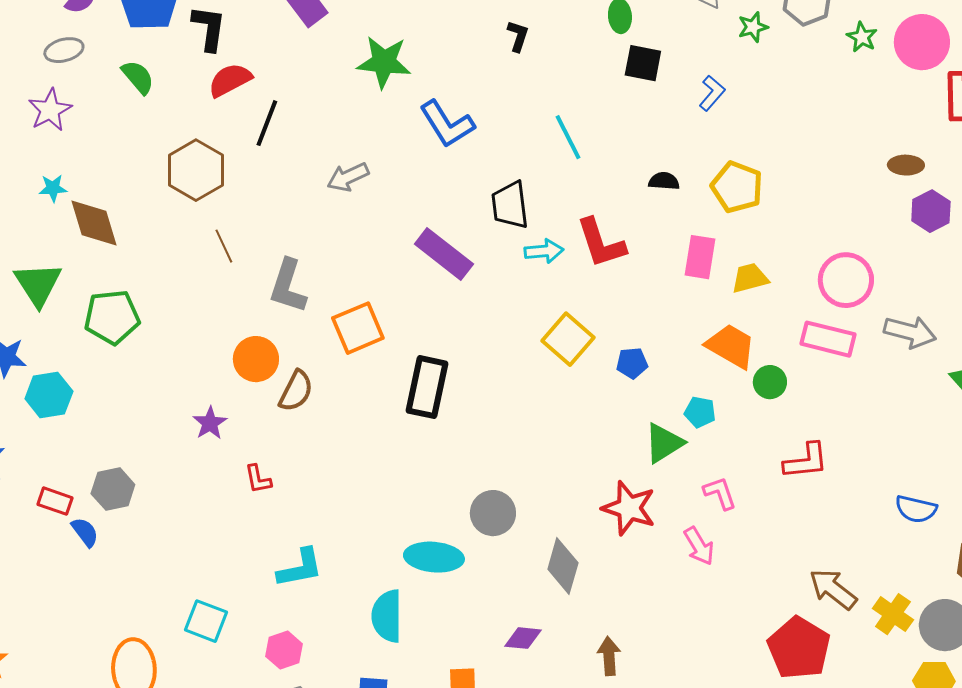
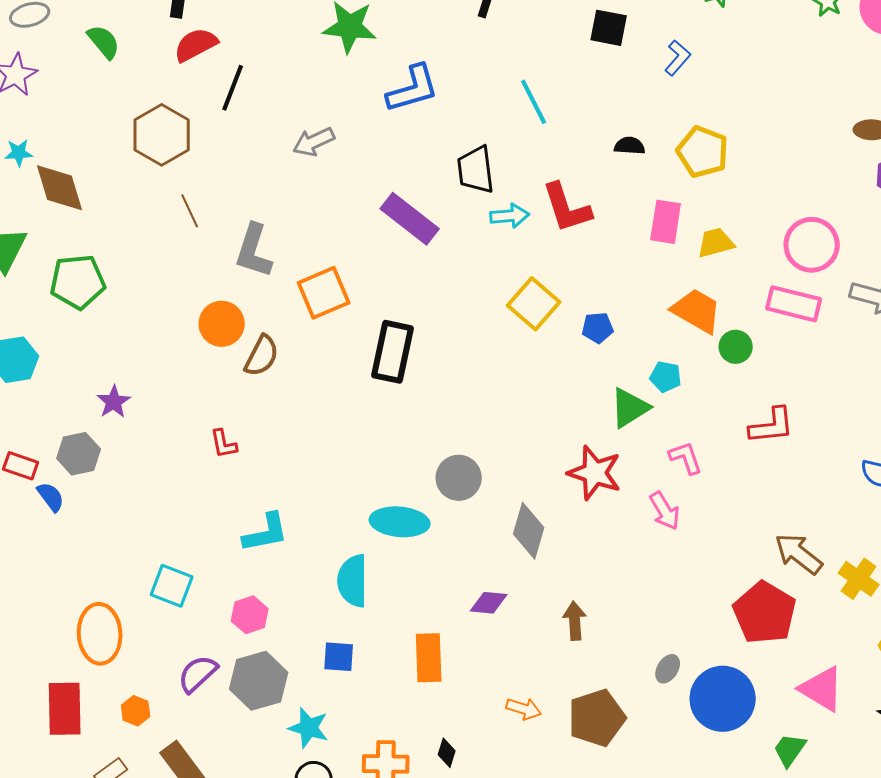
blue L-shape: (447, 124) -> (413, 89), turned -74
purple star: (210, 423) -> (114, 402), moved

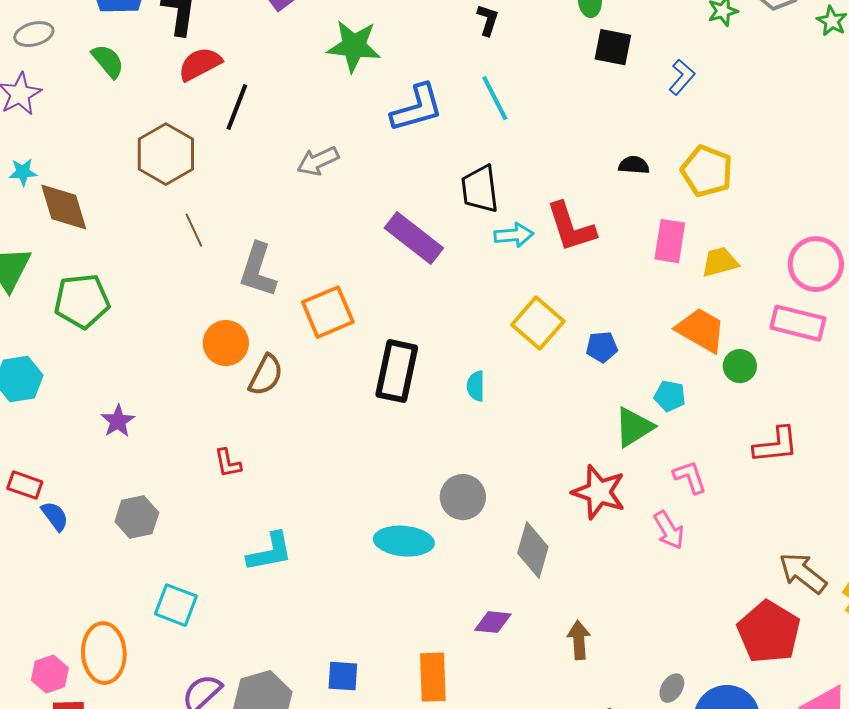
cyan line: (534, 102) -> (495, 98), moved
gray hexagon: (79, 454) -> (137, 517), moved
cyan semicircle: (353, 581) -> (476, 386), moved, size x0.6
pink hexagon: (250, 615) -> (50, 674), moved

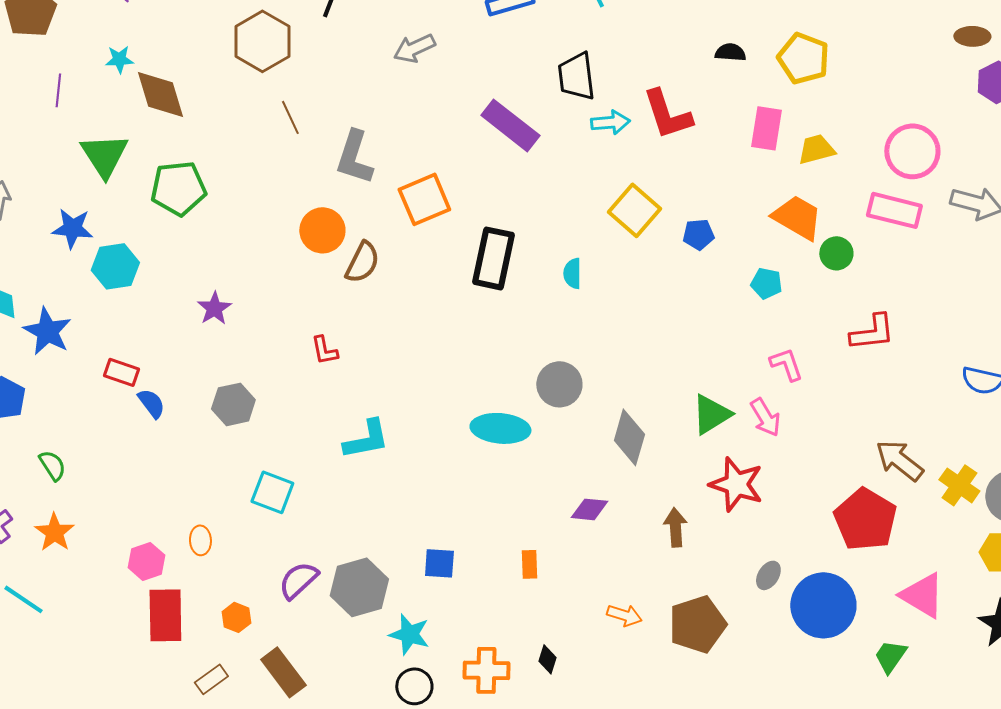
green triangle: (634, 427) -> (711, 414), moved
red star: (599, 492) -> (736, 484), moved
orange ellipse: (104, 653) -> (200, 540), size x0.5
orange rectangle: (433, 677) -> (529, 564), size x0.6

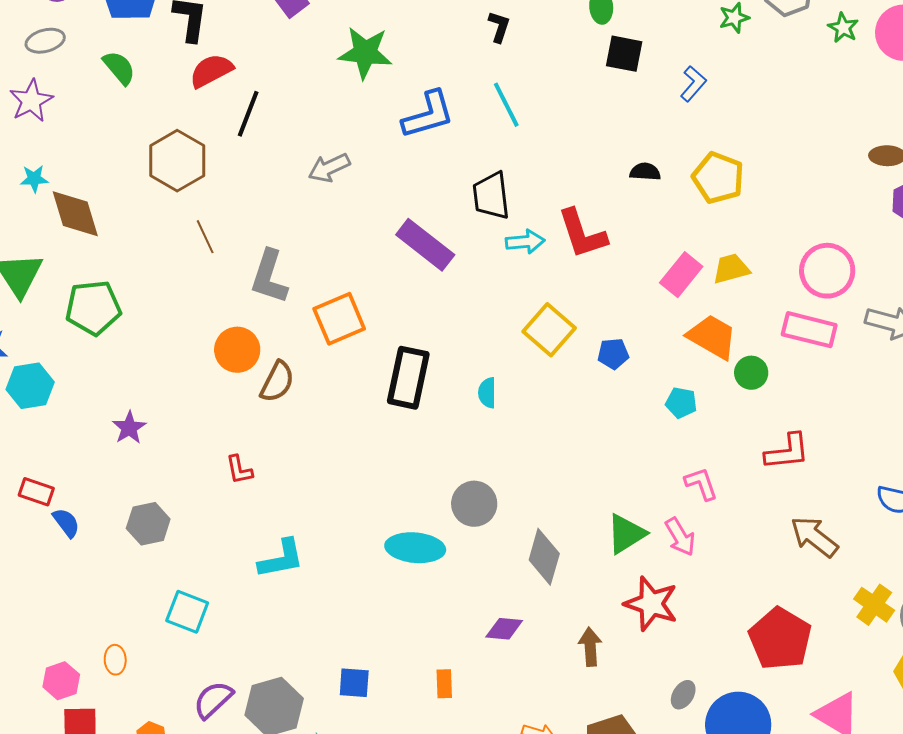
pink rectangle: (766, 128) -> (681, 275), moved, turned 30
brown arrow: (899, 460) -> (814, 537), moved

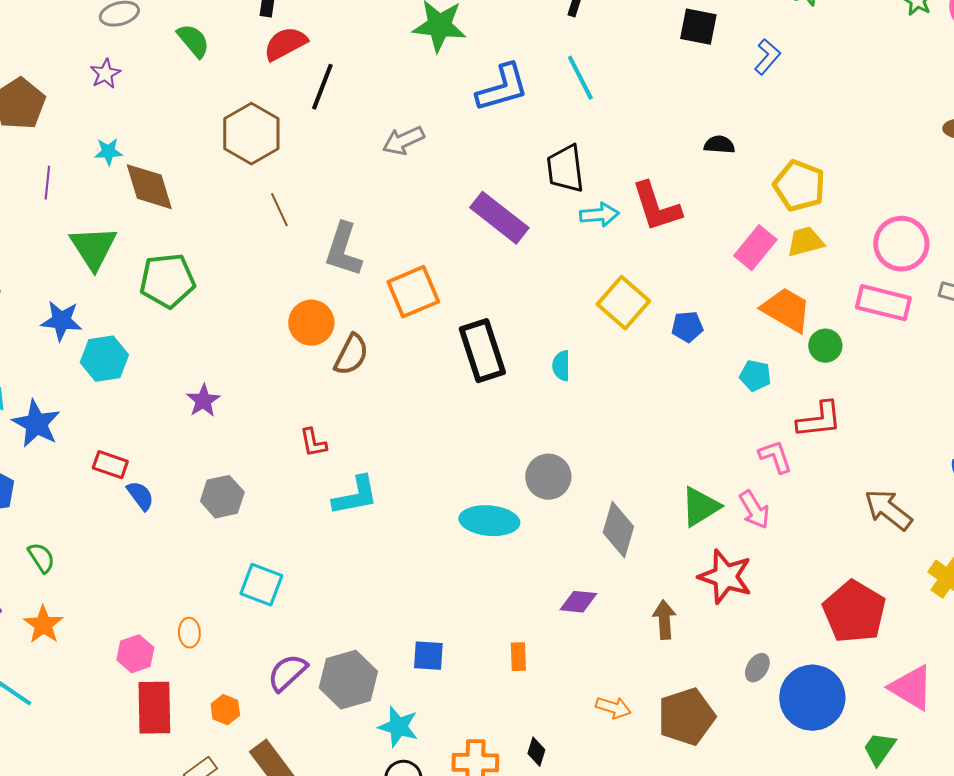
purple star: (31, 101) -> (105, 74), size x0.7
yellow pentagon: (718, 178) -> (799, 186), moved
black rectangle: (408, 378) -> (482, 351), turned -30
red L-shape: (787, 452) -> (819, 420), moved
cyan L-shape: (281, 559) -> (355, 496), moved

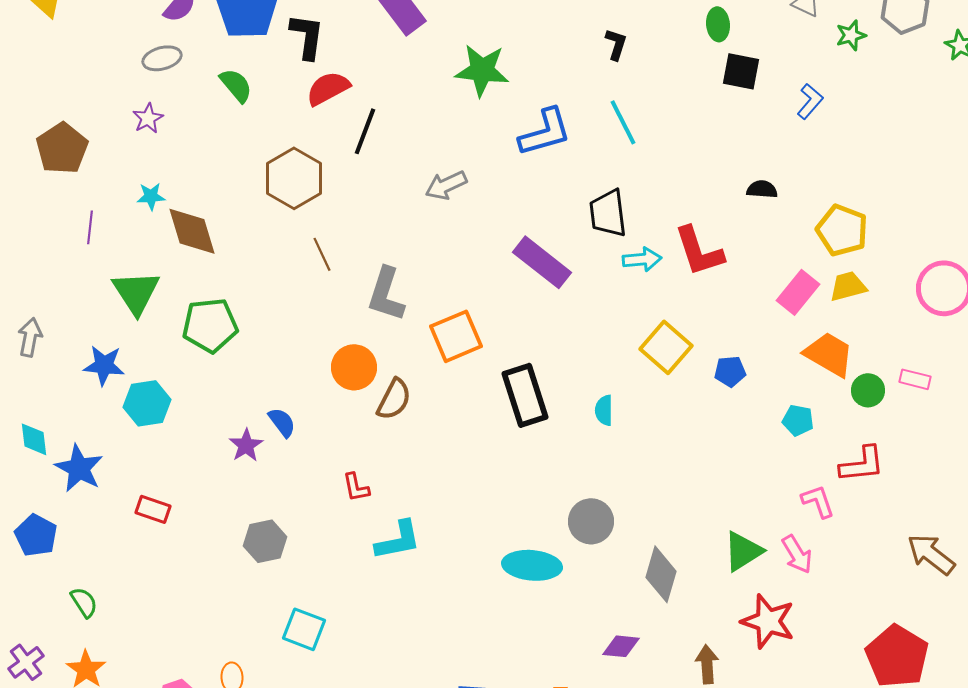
pink rectangle: (883, 303) -> (915, 379), moved, size x0.6
blue semicircle: (140, 496) -> (282, 422), moved

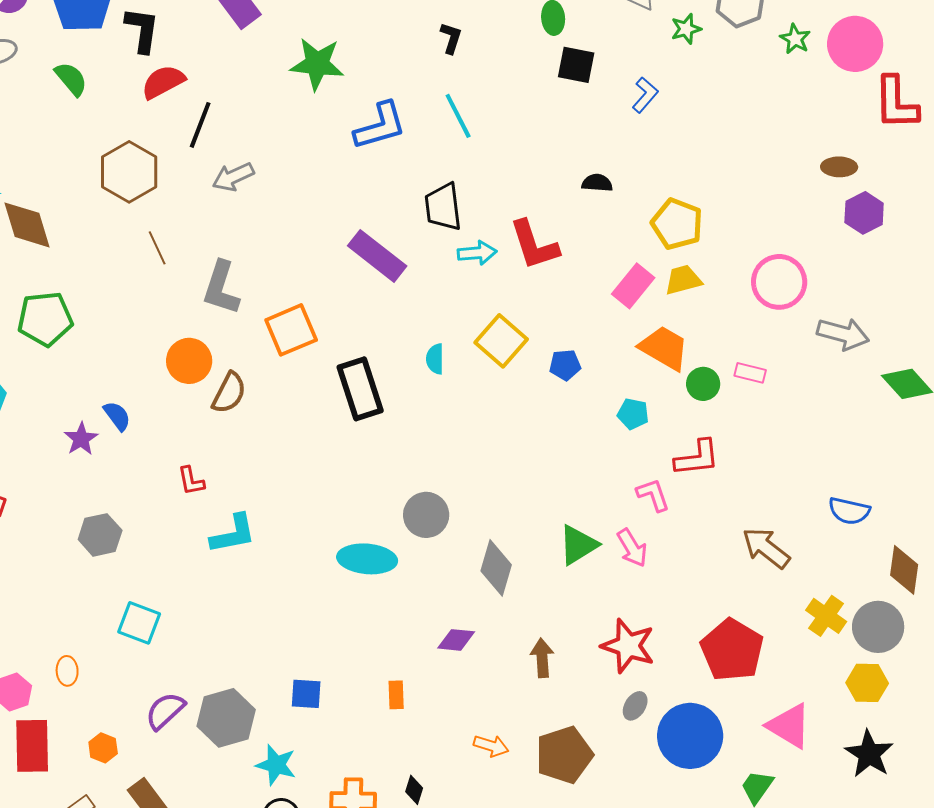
gray arrow: (446, 185) -> (233, 177), moved
cyan semicircle: (604, 410) -> (435, 359), moved
red star: (768, 621) -> (628, 646), moved

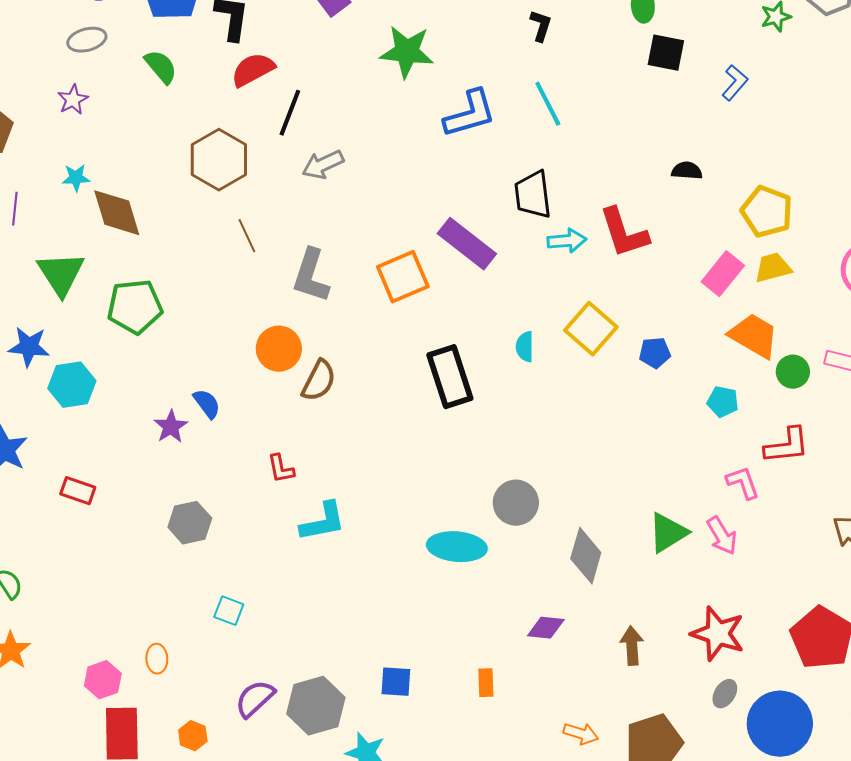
orange square: (291, 330) -> (403, 277), moved
cyan square: (139, 623) -> (229, 611), size x0.7

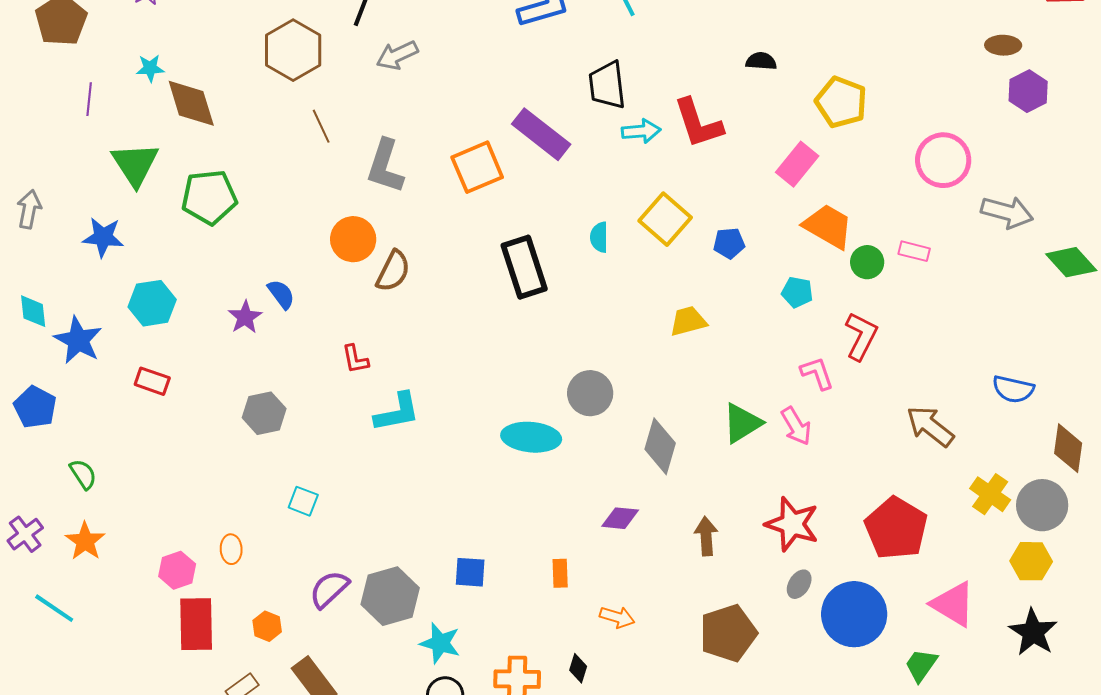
yellow trapezoid: (773, 268) -> (688, 321), moved
cyan hexagon: (72, 385) -> (152, 303), moved
red L-shape: (787, 446) -> (861, 336), turned -57
orange arrow: (581, 734) -> (617, 617), moved

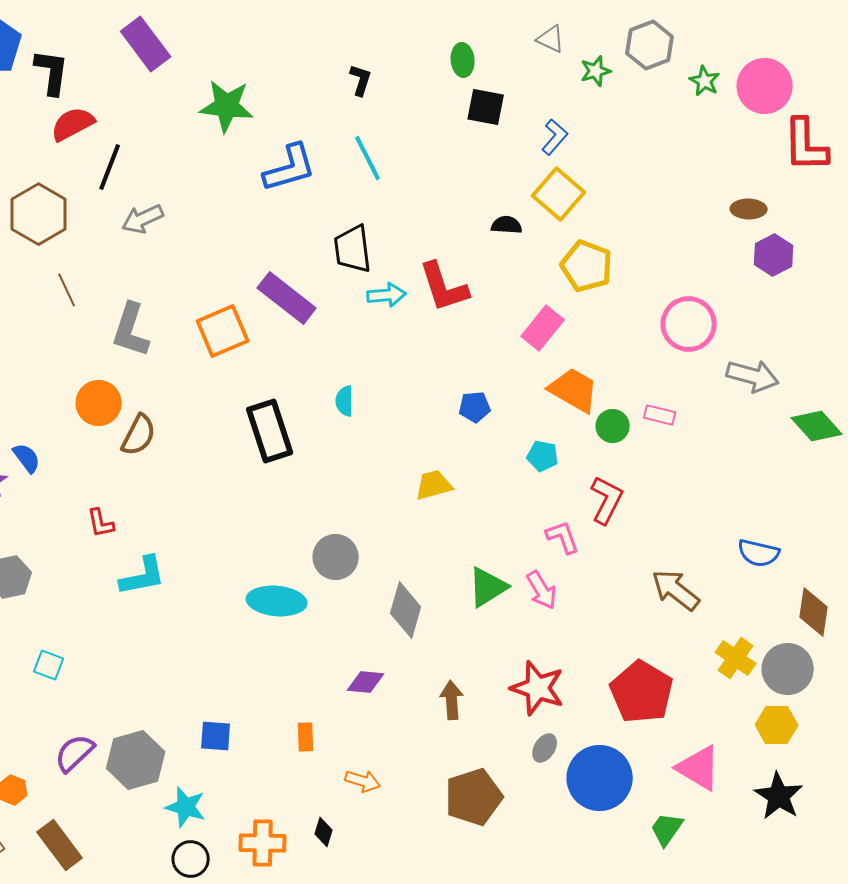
yellow square: (665, 219) -> (559, 194), moved

